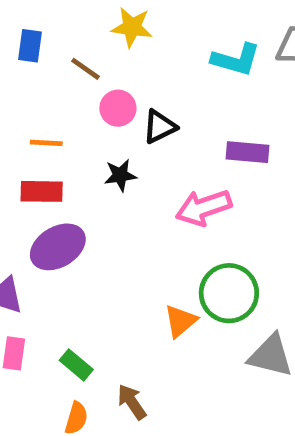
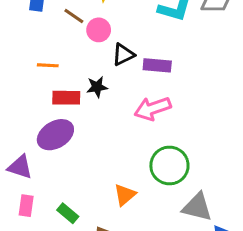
pink circle: (118, 108) -> (99, 30), moved
purple rectangle: (247, 152) -> (157, 65), moved
red rectangle: (42, 191) -> (66, 98), moved
orange triangle: (180, 321) -> (125, 195), moved

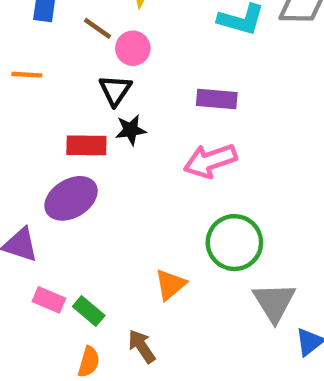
black triangle: (123, 55) -> (115, 90), moved, turned -30
orange line: (48, 65) -> (27, 75), moved
pink rectangle: (26, 206) -> (49, 300), moved, turned -75
gray triangle: (197, 207) -> (274, 302), turned 44

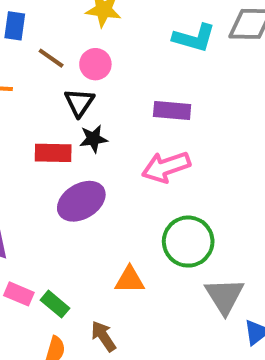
brown line: (98, 28) -> (51, 58), moved
purple ellipse: (71, 198) -> (81, 201), moved
orange triangle: (170, 285) -> (130, 280), turned 40

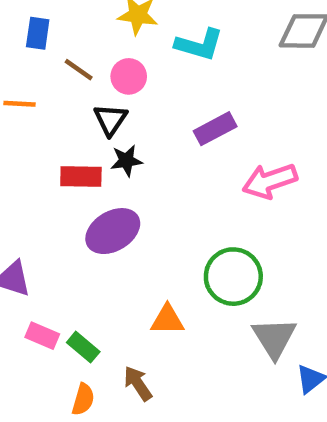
cyan L-shape: (194, 38) -> (199, 45), moved
purple rectangle: (172, 111) -> (215, 129), turned -33
pink arrow: (166, 167) -> (270, 181), moved

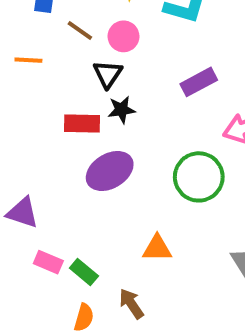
green circle: (233, 277) -> (199, 177), moved

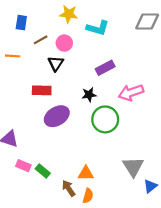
brown line: (80, 30) -> (41, 40), turned -64
black star: (122, 110) -> (89, 95), moved
orange triangle: (157, 248) -> (86, 173), moved
orange semicircle: (84, 318) -> (88, 196), moved

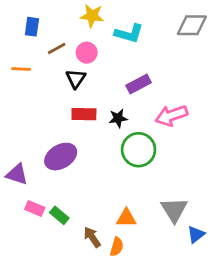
red rectangle: (42, 90) -> (84, 114), moved
purple ellipse: (57, 116) -> (61, 157), moved
orange triangle: (86, 173) -> (126, 218), moved

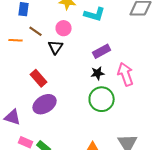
brown line: (57, 49) -> (36, 31), moved, turned 64
red rectangle: (84, 114) -> (39, 78), moved, turned 48
pink arrow: (171, 116) -> (126, 74), turned 90
black star: (118, 118) -> (98, 73), moved

